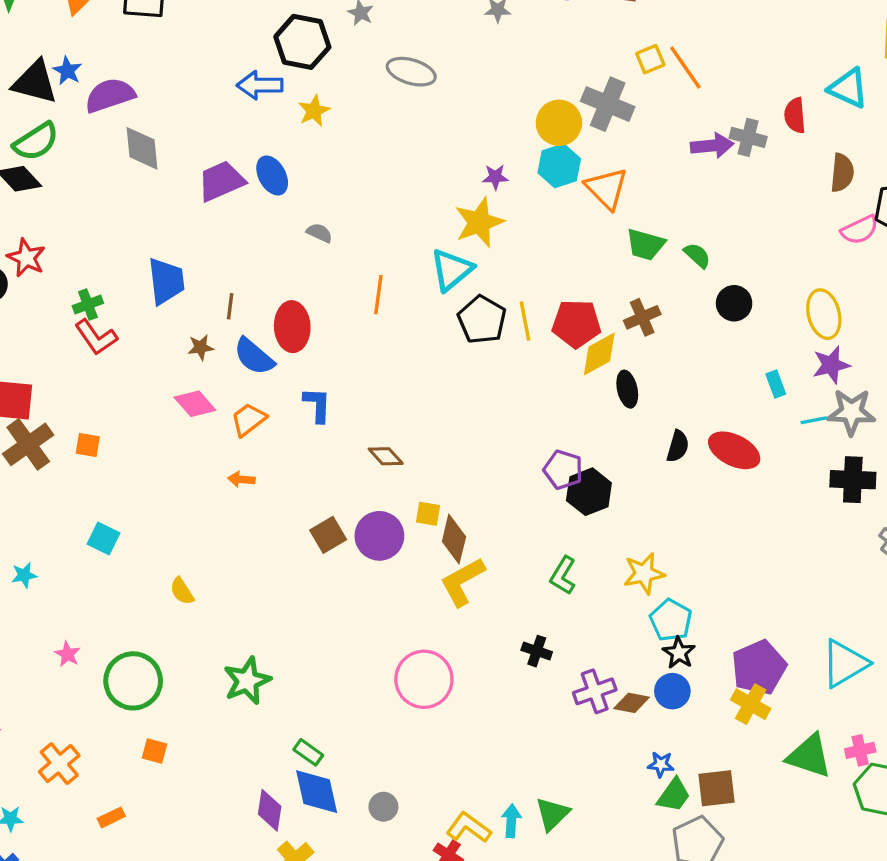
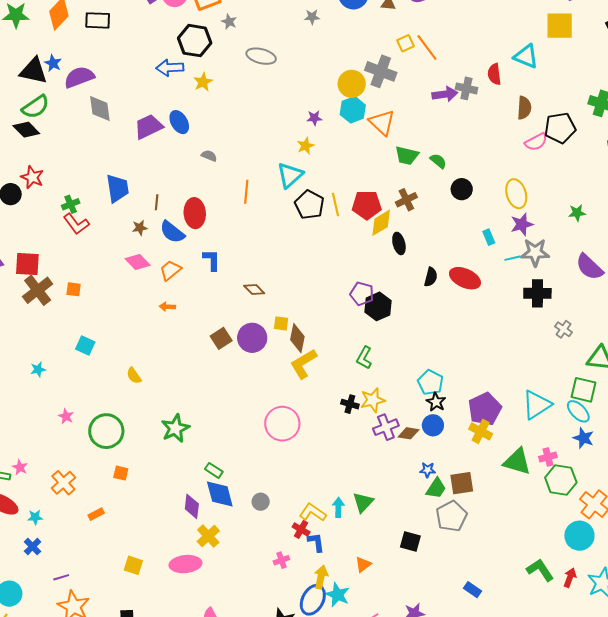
yellow star: (479, 222) -> (306, 146), size x0.6
yellow star: (644, 573) -> (373, 400), moved

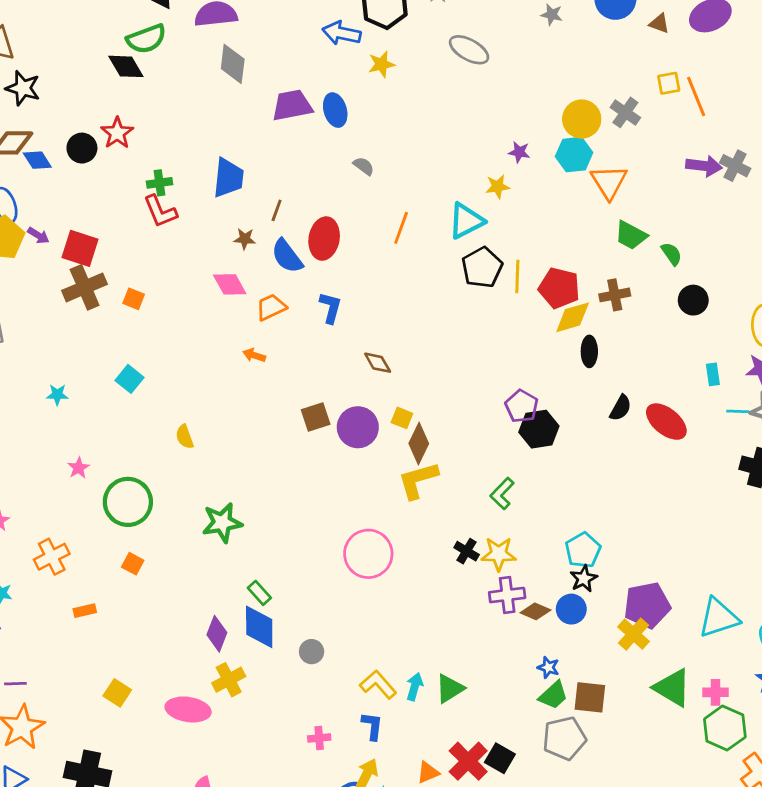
gray cross: (381, 71) -> (625, 112), size x0.7
red cross: (301, 529) -> (468, 761), moved, size x1.6

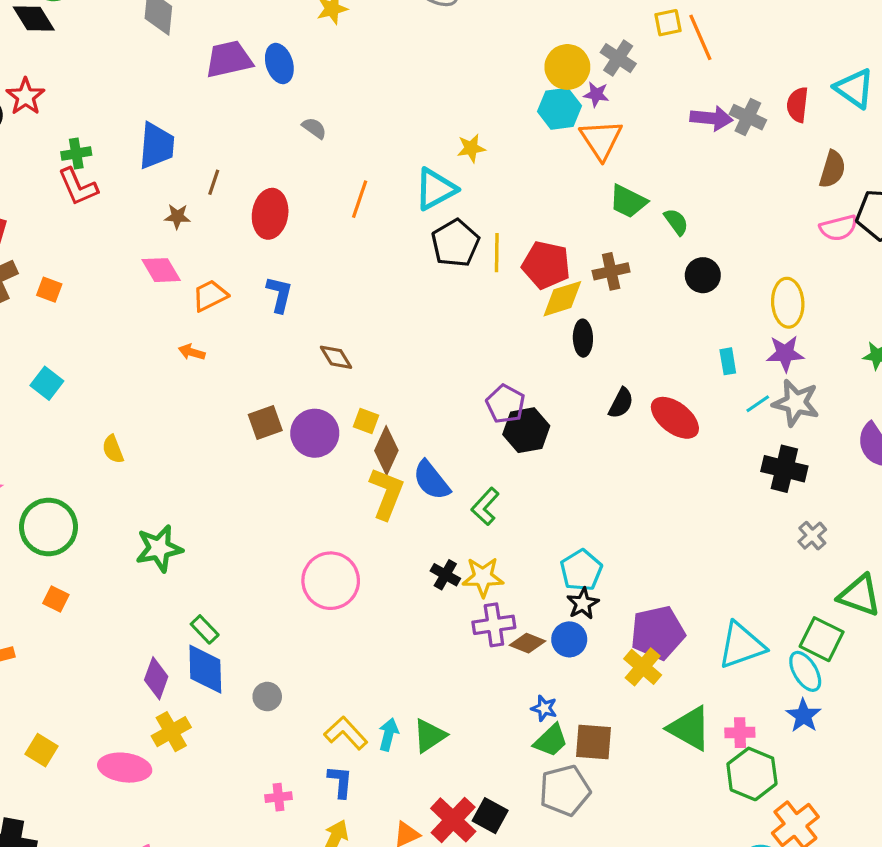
purple star: (519, 152) -> (596, 94), moved
blue semicircle: (287, 256) -> (431, 480), moved
cyan line: (738, 411) -> (758, 404), turned -35
yellow L-shape: (418, 480) -> (387, 493), turned 129

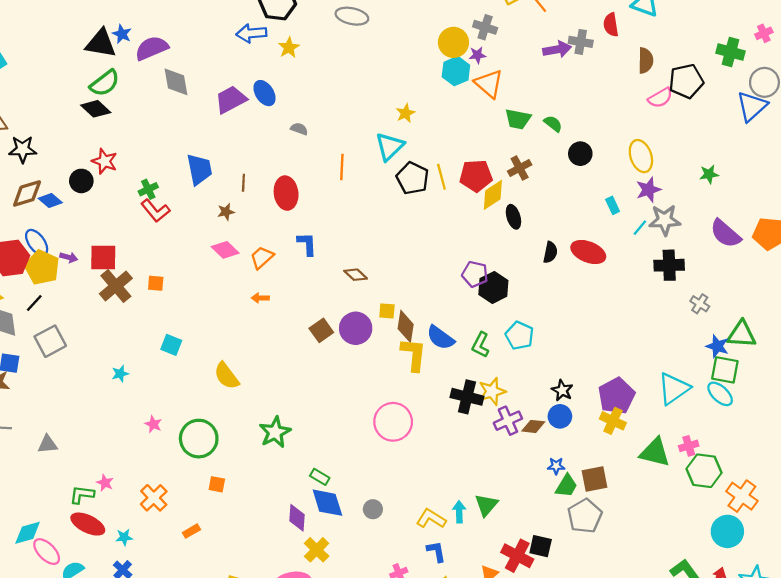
yellow semicircle: (113, 449) -> (227, 376), size x1.5
cyan pentagon: (581, 570) -> (520, 335), moved
black cross: (445, 575) -> (467, 397), size x1.6
blue star: (804, 716) -> (717, 346), moved

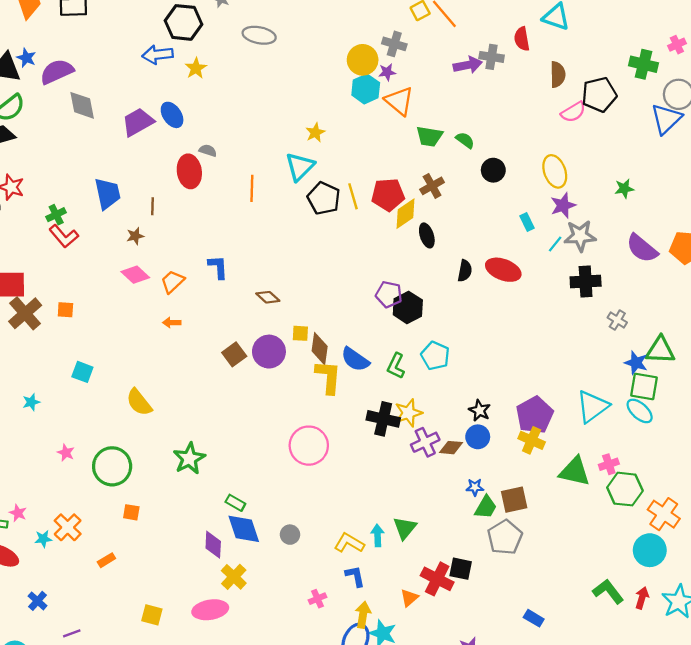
red ellipse: (286, 193) -> (189, 171), moved
cyan star: (124, 537) -> (43, 539), moved

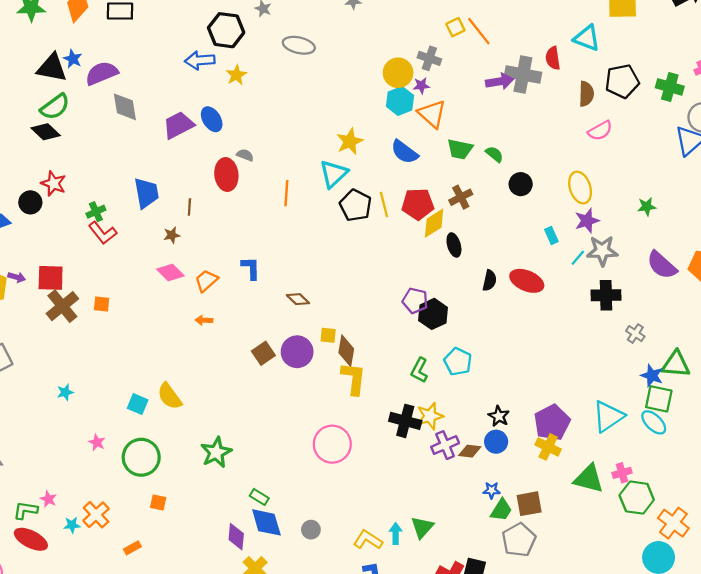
gray cross: (492, 57) -> (523, 74), size x1.5
black pentagon: (599, 95) -> (622, 81), moved
yellow star: (315, 133) -> (350, 141), size x1.4
blue semicircle: (355, 359) -> (404, 152), moved
cyan square: (82, 372) -> (138, 404), moved

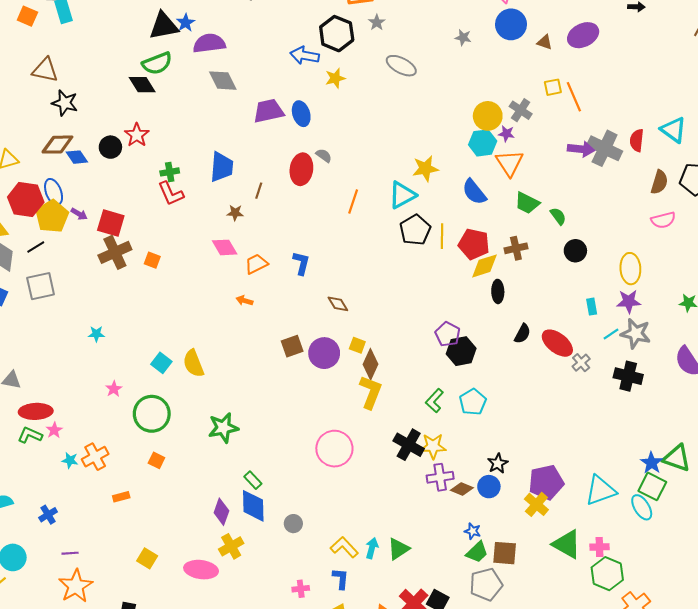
black triangle: (52, 68) -> (164, 26), turned -36
gray diamond: (125, 107) -> (223, 81), turned -32
gray cross: (635, 334) -> (581, 363), moved
red ellipse: (31, 539) -> (36, 411), moved, turned -44

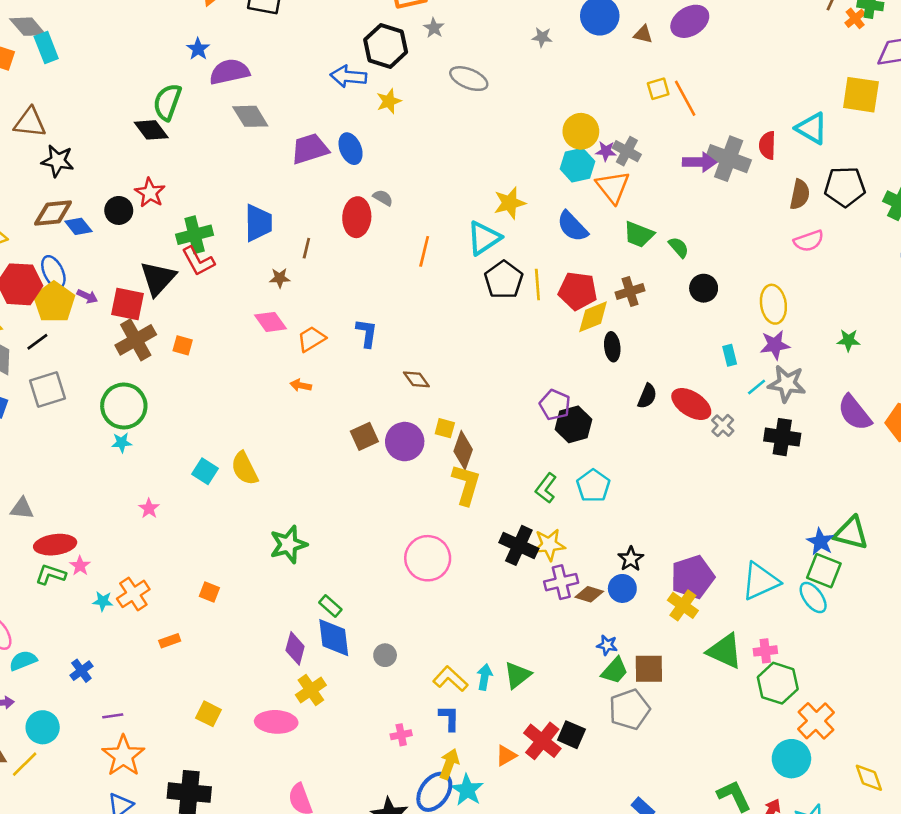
black triangle: (164, 26) -> (158, 278), moved, turned -32
green semicircle: (157, 63) -> (167, 102), turned 136
gray cross: (521, 110) -> (627, 151), moved
green cross: (170, 172) -> (195, 235), size x1.5
green circle: (152, 414) -> (124, 406), moved

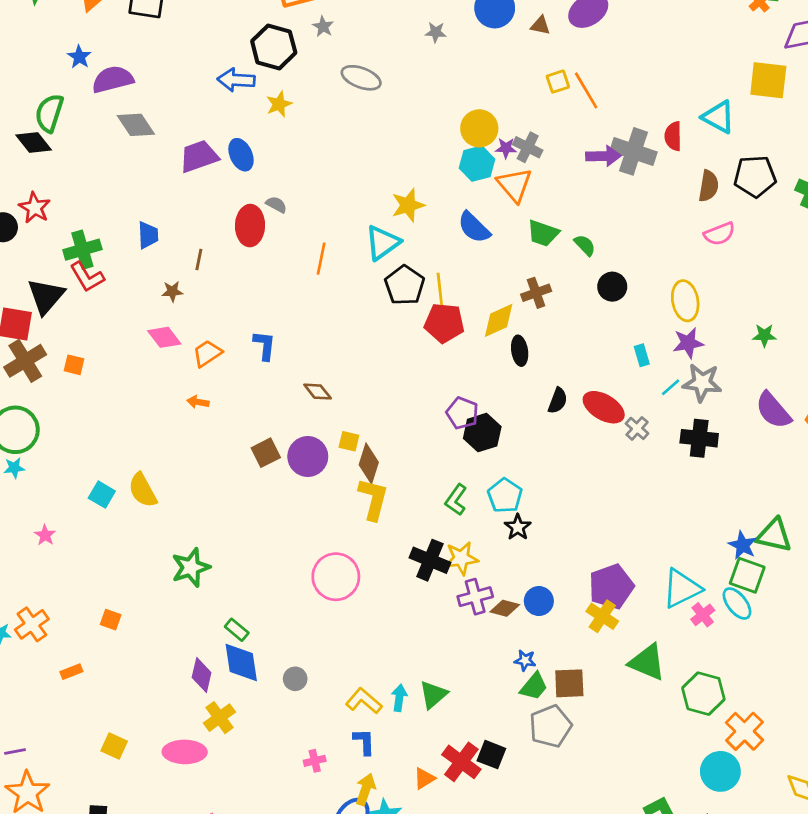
blue trapezoid: (258, 223) -> (148, 235), size x0.7
red pentagon: (578, 291) -> (444, 323), moved
black star: (631, 559) -> (518, 527), moved
pink cross: (765, 651) -> (703, 615), moved, turned -30

